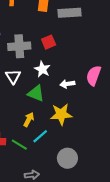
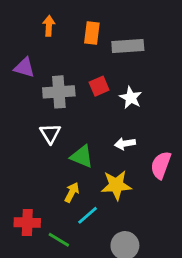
white star: (42, 69) -> (131, 98), moved
pink semicircle: (94, 76) -> (161, 165), moved
green line: (19, 145) -> (59, 240), moved

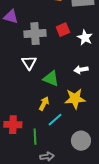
green line: (59, 240) -> (35, 137), turned 56

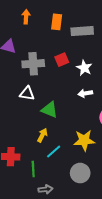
white triangle: (29, 63) -> (27, 93), turned -49
white arrow: (81, 70) -> (85, 93), moved
yellow star: (75, 99) -> (84, 140), moved

